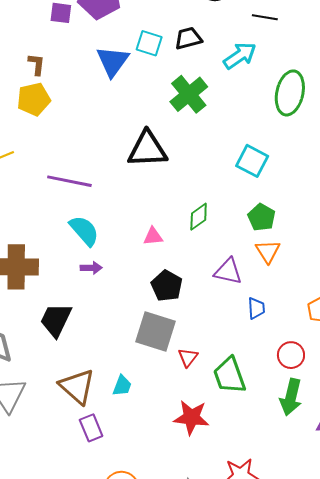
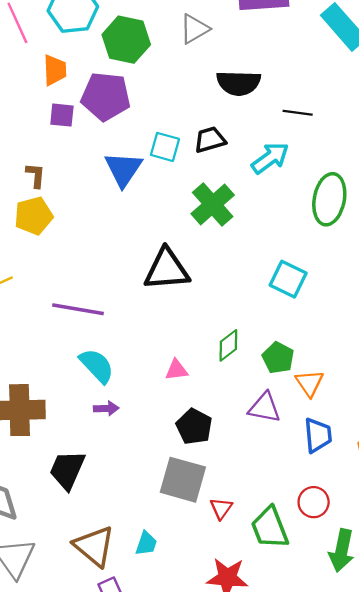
green pentagon: (262, 217) -> (278, 358), moved
blue trapezoid: (256, 308) -> (318, 435), moved, size x1.4
red circle: (291, 355) -> (314, 502), moved

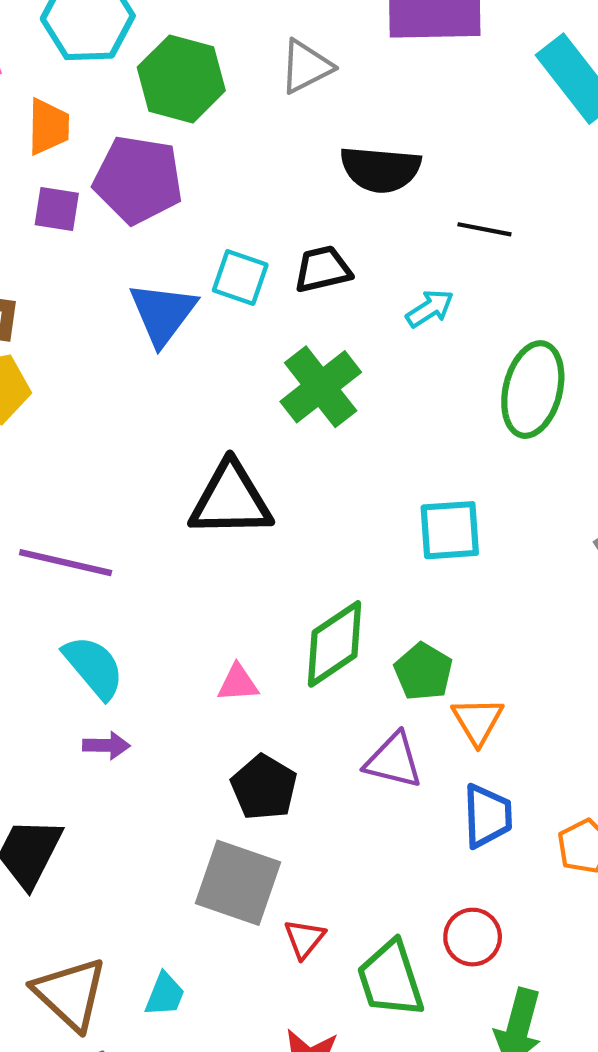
cyan arrow: (270, 158) -> (430, 308), size x0.7
cyan square: (288, 279) -> (450, 530), turned -33
green diamond: (228, 345) -> (334, 644), size x1.5

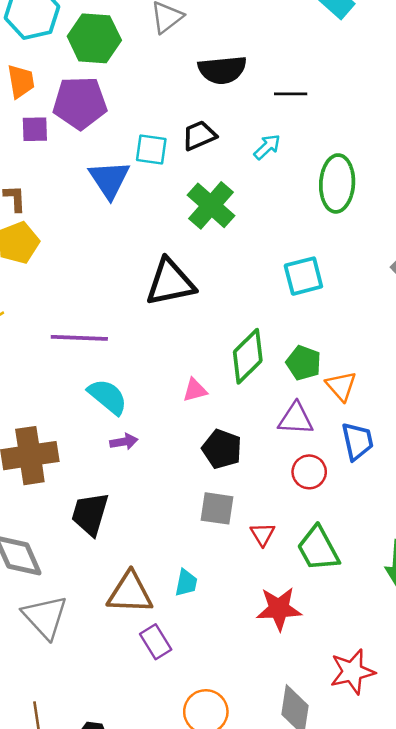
gray square: (238, 883) -> (217, 508), size x0.7
red circle: (473, 937) -> (309, 472), moved
brown triangle: (70, 994) -> (130, 593), turned -30

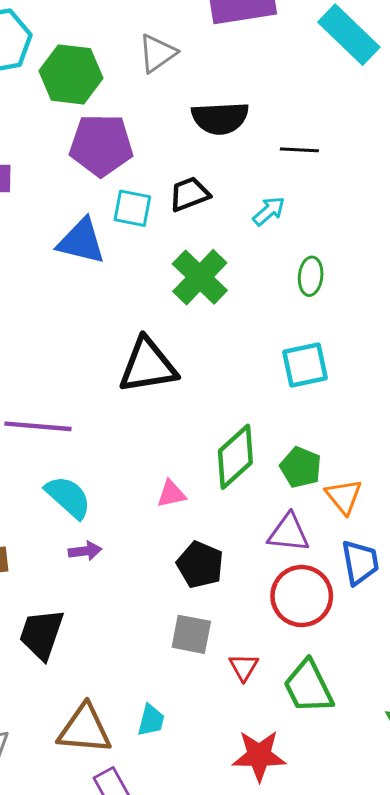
purple pentagon: (80, 103) -> (101, 145), moved
blue triangle: (109, 179) -> (81, 241), turned -45
green ellipse: (337, 183) -> (311, 276), moved, size x0.6
red circle: (309, 472) -> (302, 596), size x1.5

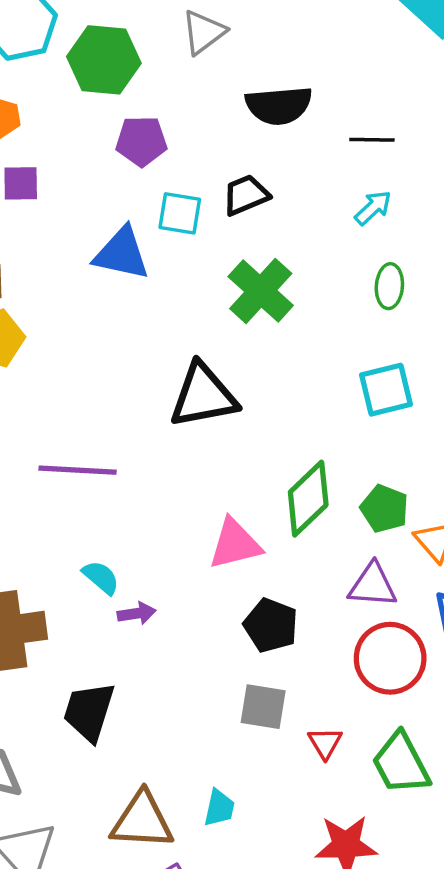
purple pentagon: (101, 145) -> (141, 141), size x0.7
cyan arrow: (269, 211) -> (373, 208), moved
pink triangle: (171, 494) -> (235, 544), size x1.6
cyan semicircle: (68, 497) -> (101, 577), moved, size x0.7

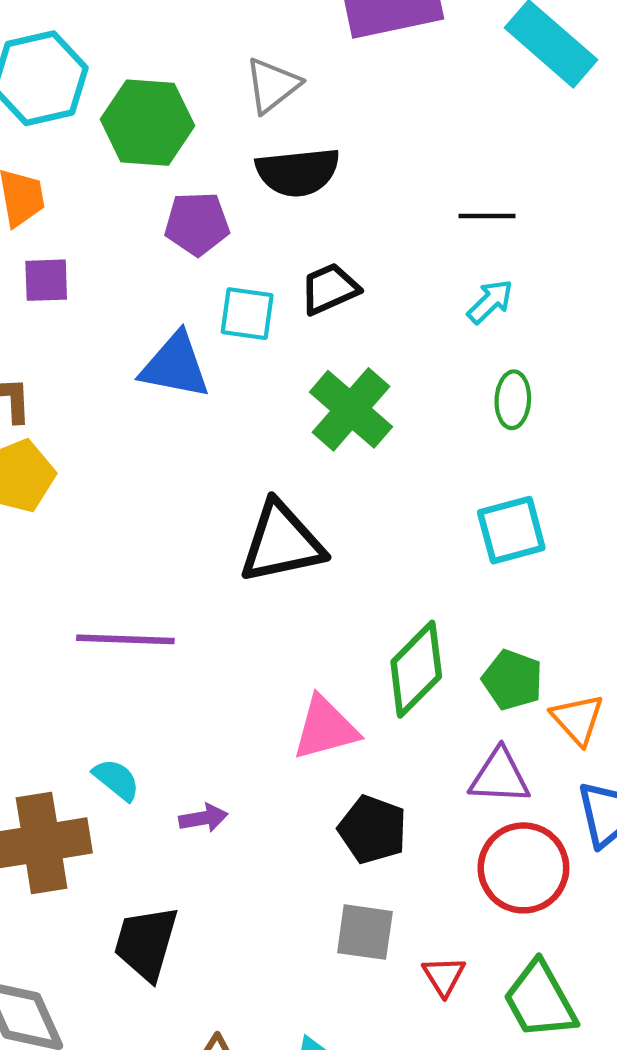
black semicircle: (279, 105) -> (298, 172), moved
cyan semicircle: (101, 577) -> (116, 780), moved

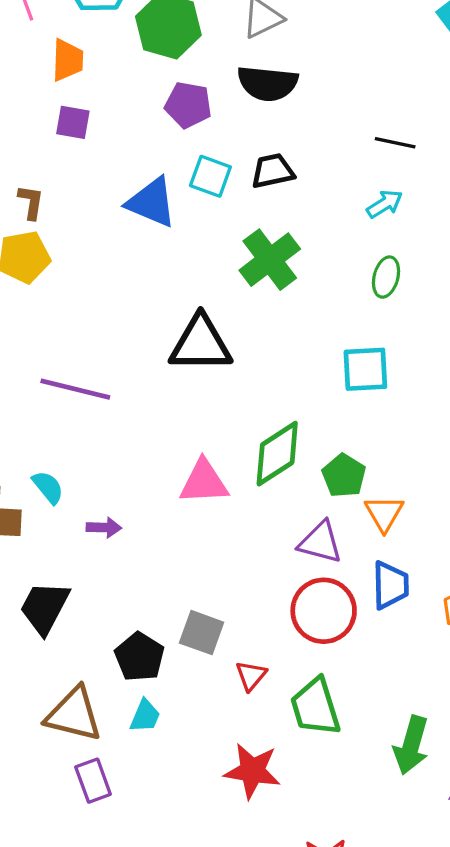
black pentagon: (373, 830) -> (140, 657), moved

